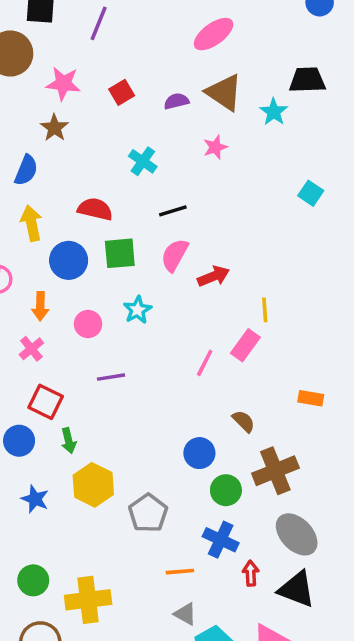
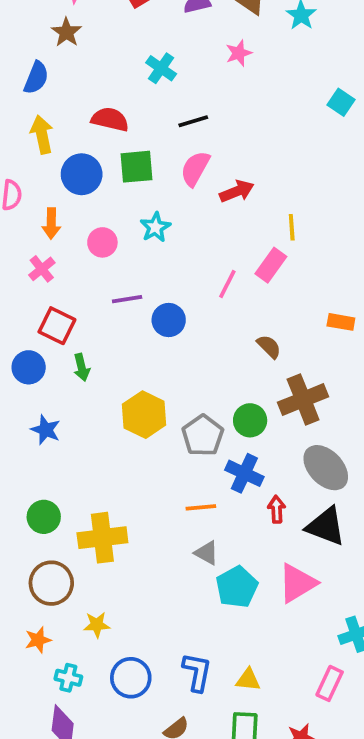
blue circle: (199, 453) -> (169, 320), moved
yellow hexagon: (93, 485) -> (144, 415), moved
gray pentagon: (148, 513) -> (203, 435), moved

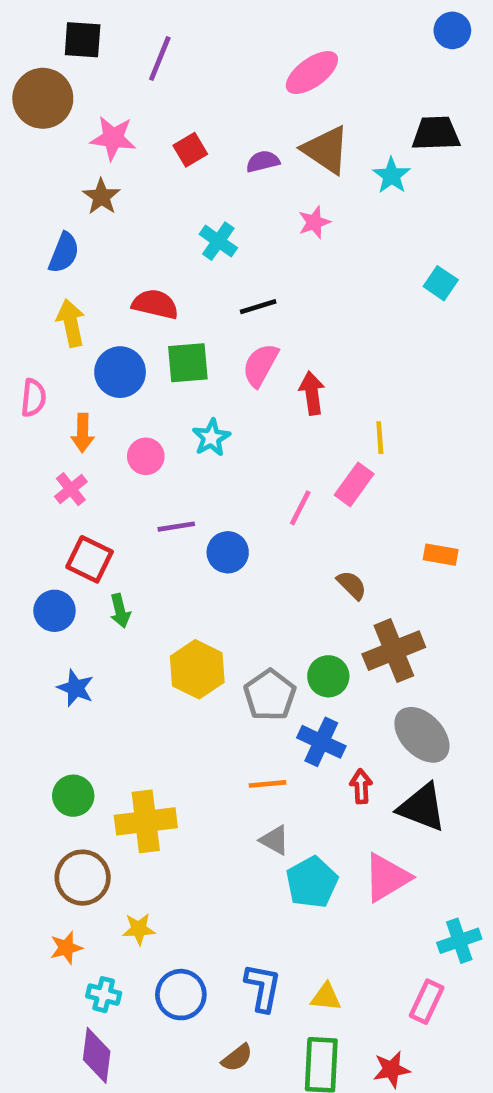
red arrow: (237, 191) -> (312, 393), turned -76

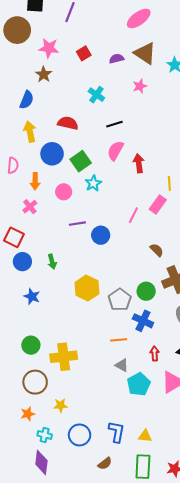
green square: (188, 363) -> (81, 161), moved, turned -30
red square: (90, 559) -> (14, 237), moved
red arrow: (361, 786) -> (155, 354), moved

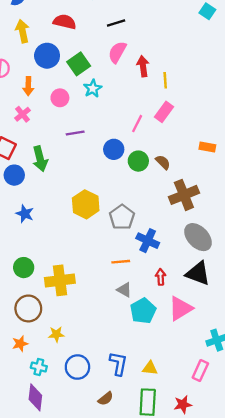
yellow line: (169, 183) -> (165, 80), moved
blue circle: (101, 235) -> (114, 149), moved
green arrow: (52, 262) -> (40, 159), moved, size x1.5
green circle: (146, 291) -> (138, 161), moved

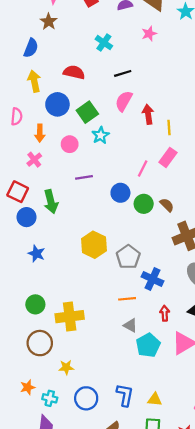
orange star: (20, 344) -> (28, 387), moved

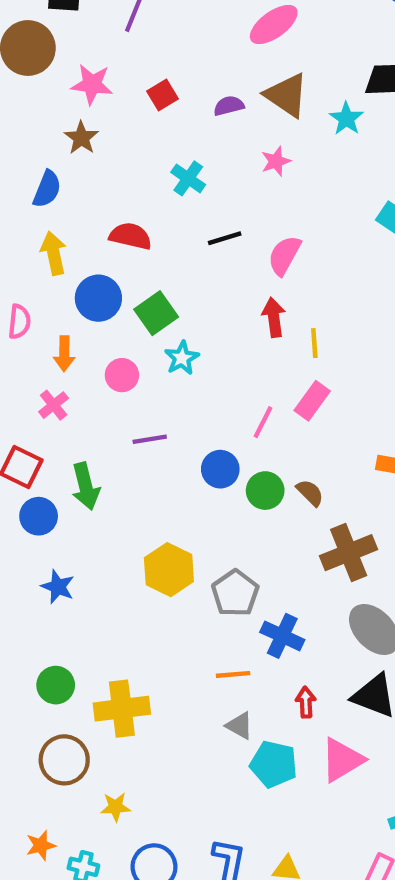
pink semicircle: (124, 101) -> (284, 255), moved
cyan pentagon: (148, 345) -> (274, 764), turned -30

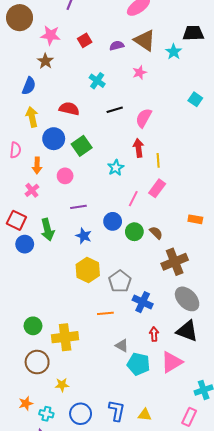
cyan star: (182, 358) -> (116, 168), moved
blue star: (58, 587) -> (84, 236), moved
orange line: (233, 674) -> (105, 313), moved

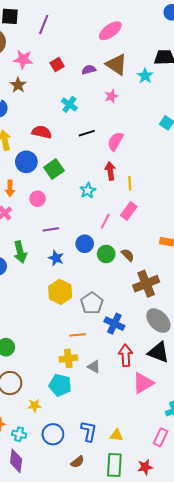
red arrow: (154, 334) -> (126, 355), size x1.5
yellow cross: (65, 337) -> (68, 358), moved, size x0.7
cyan pentagon: (138, 364) -> (60, 385), moved

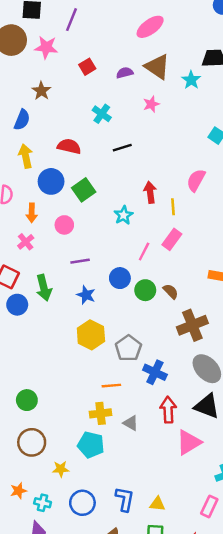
pink star: (23, 59) -> (46, 47), moved
pink semicircle: (115, 141) -> (196, 180), moved

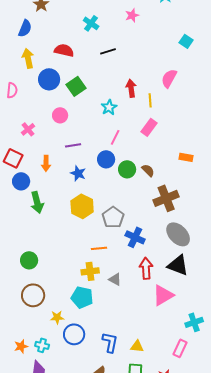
orange arrow: (32, 213) -> (46, 163), moved
pink line: (144, 252) -> (115, 137), moved
green arrow: (44, 288) -> (37, 202), moved
orange star: (18, 491) -> (21, 346), moved
blue circle: (82, 503) -> (74, 334), moved

